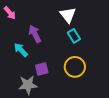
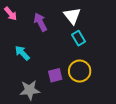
purple arrow: (35, 34) -> (40, 22), moved
purple square: (42, 69) -> (55, 75), moved

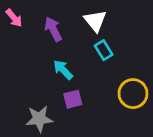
cyan arrow: (22, 53) -> (63, 70), moved
yellow circle: (80, 71) -> (133, 94), moved

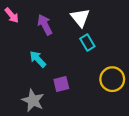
cyan arrow: (63, 70) -> (38, 59), moved
gray star: (39, 119) -> (33, 100), turned 30

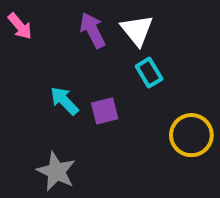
purple arrow: (45, 25) -> (93, 30), moved
purple square: (61, 84) -> (105, 111), moved

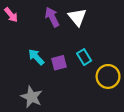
cyan rectangle: (149, 73) -> (84, 57), moved

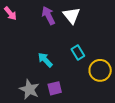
cyan arrow: (36, 57) -> (45, 60), moved
purple square: (59, 63) -> (55, 88), moved

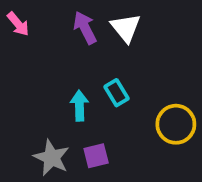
cyan rectangle: (78, 52) -> (116, 93), moved
cyan arrow: (45, 60) -> (79, 106), turned 42

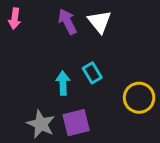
pink arrow: (18, 24) -> (15, 19), turned 48
purple square: (96, 156) -> (76, 123), size x1.4

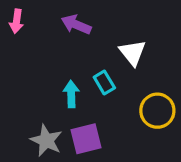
purple arrow: (67, 22) -> (76, 24), turned -40
white triangle: (100, 22) -> (133, 53), moved

